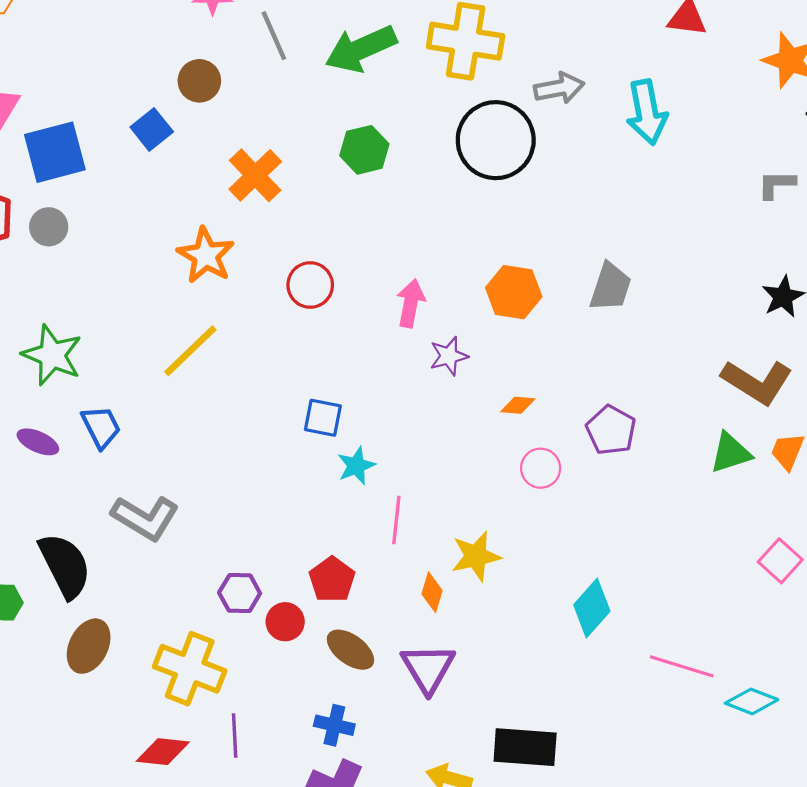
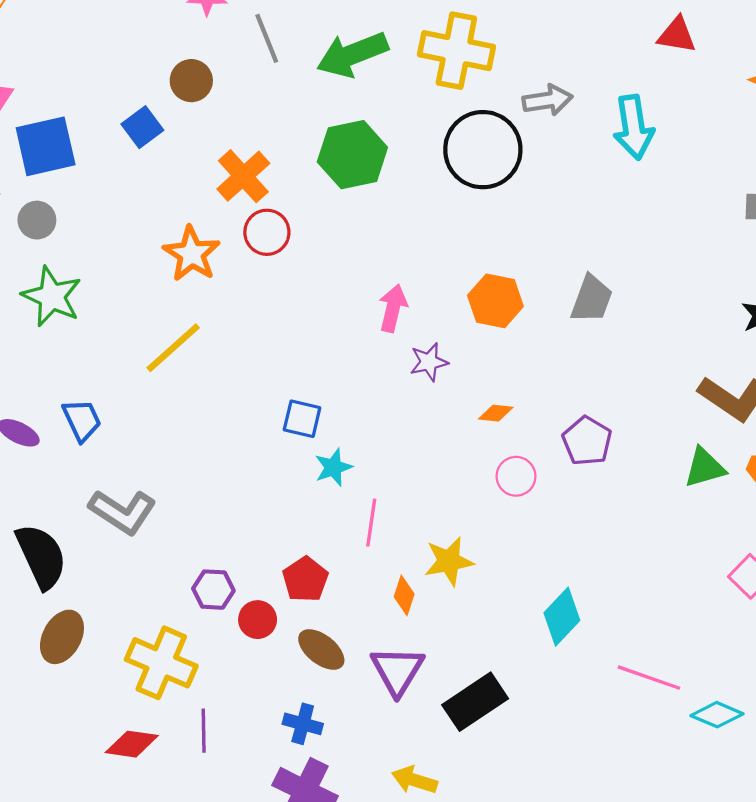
green hexagon: (364, 150) -> (352, 155), size x1.4
red circle: (310, 285) -> (267, 232), moved
green star: (52, 355) -> (52, 297), moved
black rectangle: (525, 747) -> (475, 702), moved, turned -40

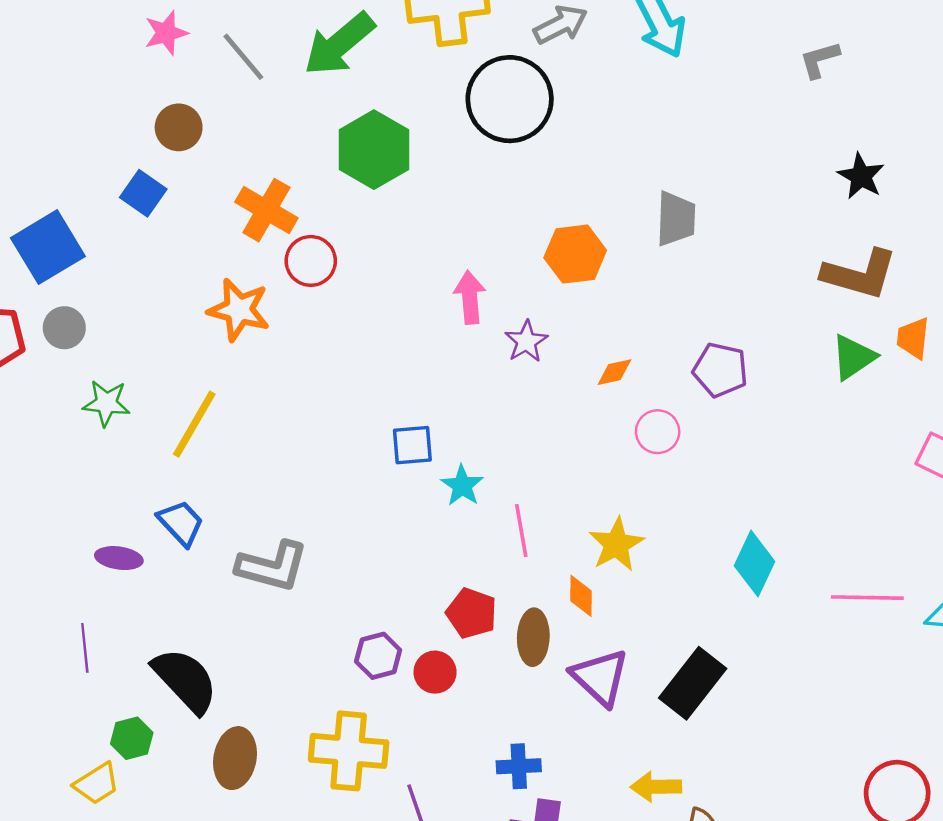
green star: (52, 297) -> (106, 403), size x0.7
yellow line: (173, 348) -> (194, 424), moved
gray L-shape: (123, 512) -> (272, 566), moved
brown ellipse: (321, 650) -> (533, 637), moved, turned 72

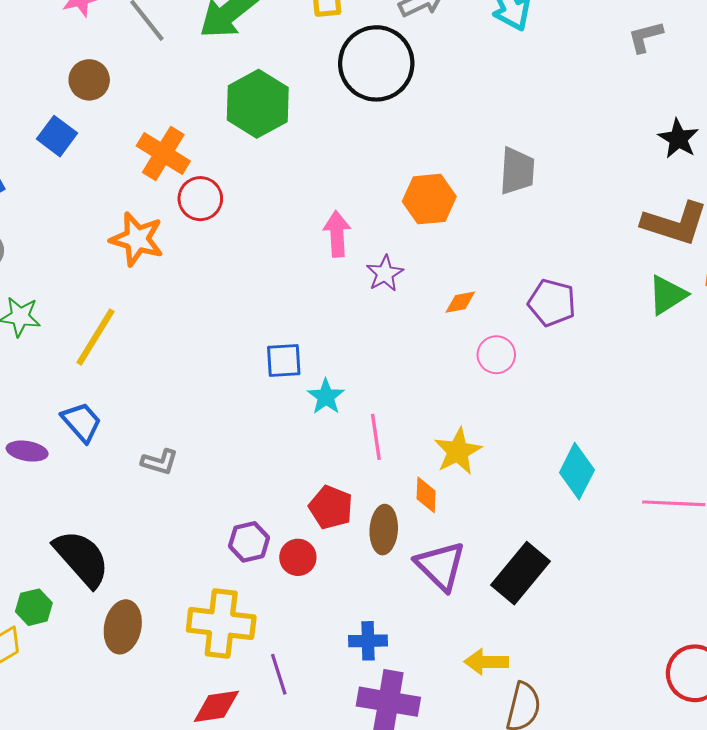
gray L-shape: (272, 566) -> (160, 462), size x0.6

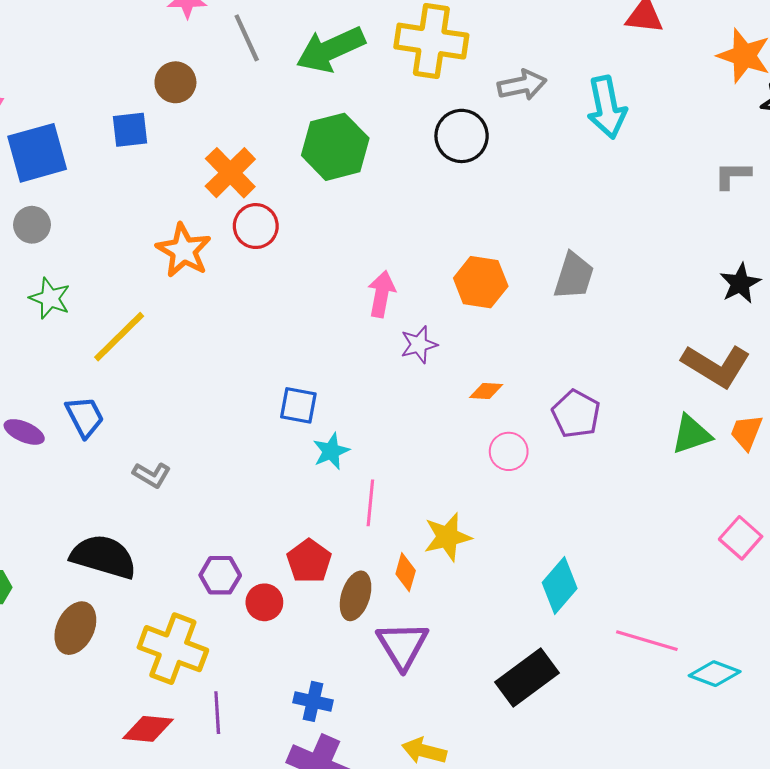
black circle: (376, 63) -> (462, 136), size x0.7
blue square: (57, 136) -> (130, 130), turned 33
black semicircle: (82, 558) -> (104, 557), moved, turned -46
black rectangle: (520, 573) -> (527, 677), moved

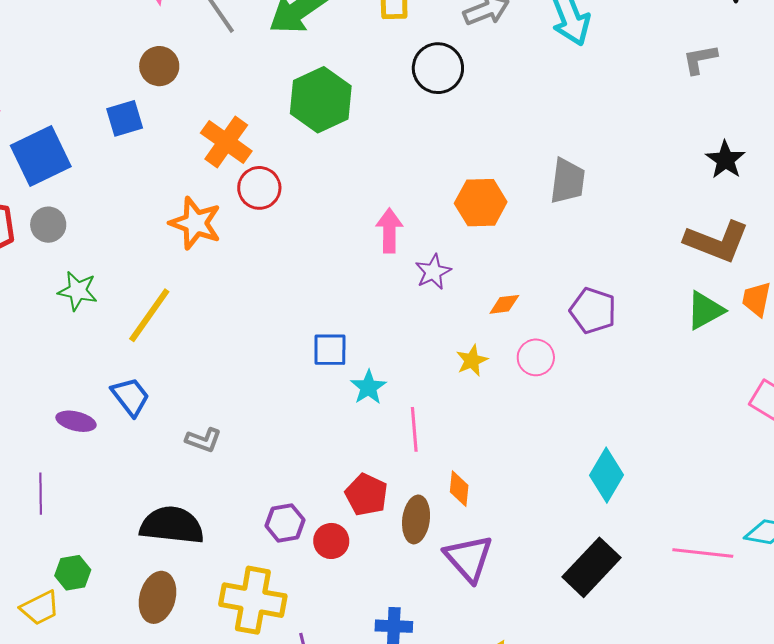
yellow star: (447, 537) -> (472, 361), moved, size x0.7
pink line: (647, 641) -> (703, 553), moved

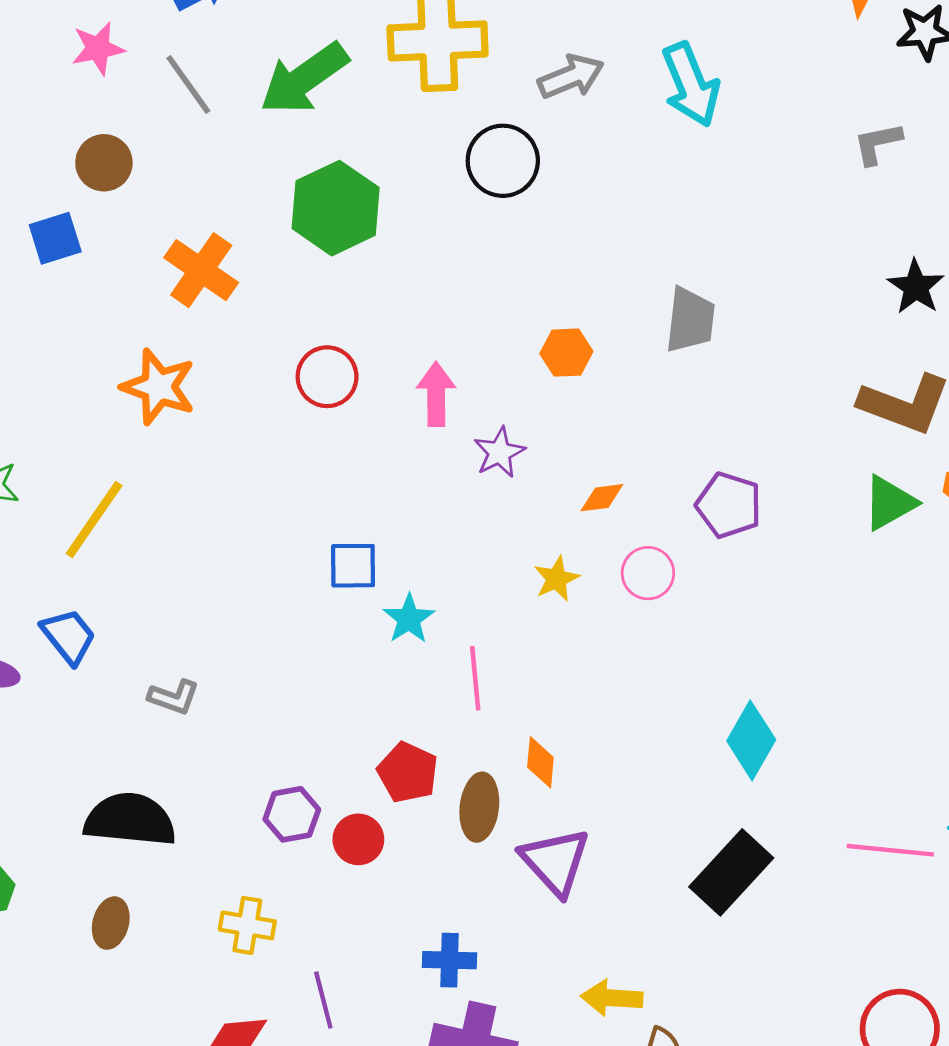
red circle: (259, 188) -> (327, 377), moved
orange hexagon: (481, 203) -> (566, 353), size x0.7
brown ellipse: (158, 597) -> (111, 923), size x0.7
yellow cross: (253, 600) -> (247, 925), size x0.6

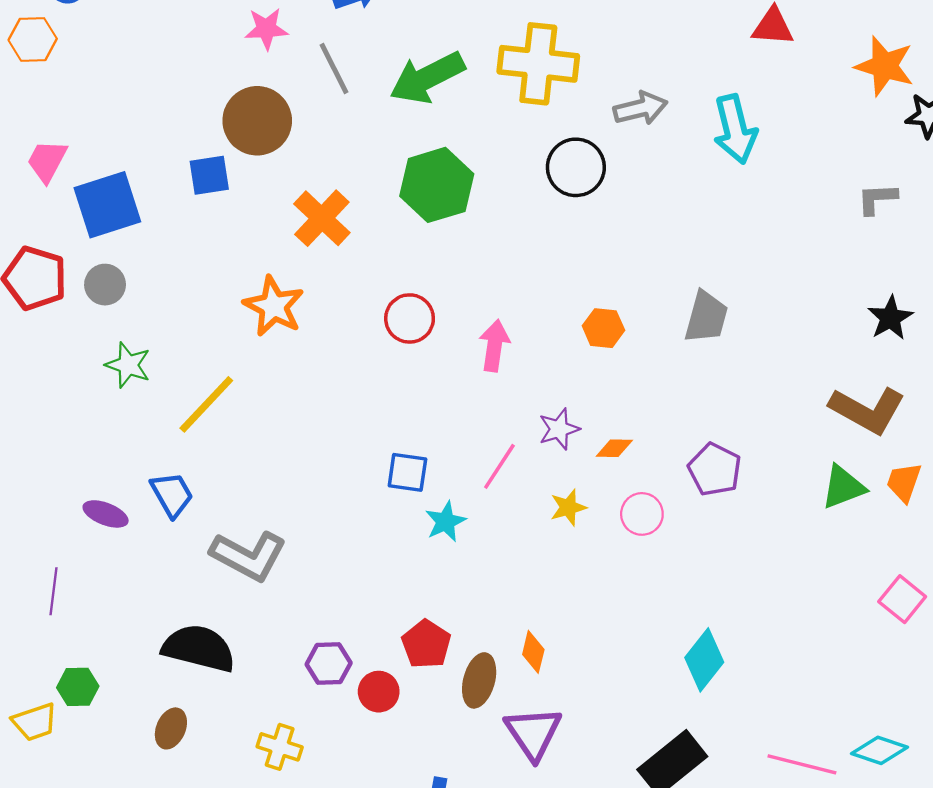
brown circle: (104, 163) -> (257, 121), size x1.5
purple star: (499, 452) -> (559, 429), moved
pink line: (475, 678) -> (499, 466), moved, turned 30
gray L-shape: (174, 697) -> (248, 556), size x1.8

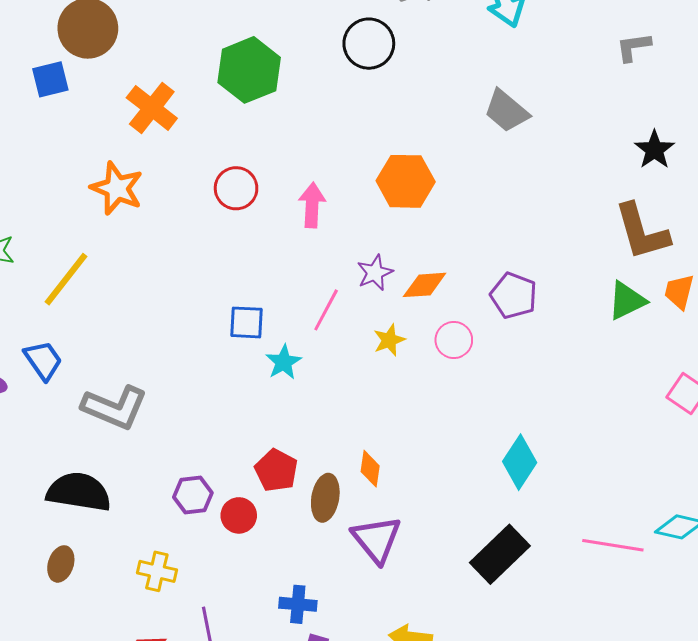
gray trapezoid: (706, 317) -> (506, 111), moved, turned 120
orange hexagon: (603, 328) -> (406, 181), size x1.6
brown L-shape: (867, 410) -> (642, 232), turned 50
orange diamond: (614, 448) -> (425, 285), size x1.4

